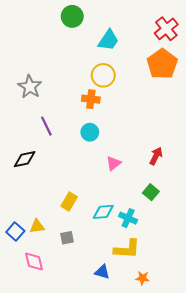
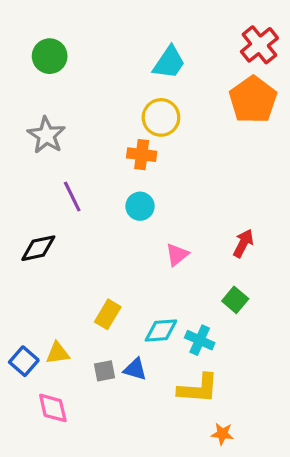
green circle: (72, 16) -> (50, 56), moved
blue triangle: (102, 272) -> (135, 369), moved

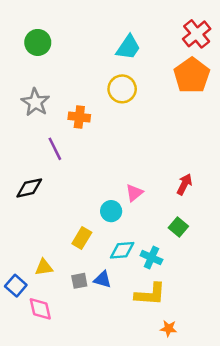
orange cross: (142, 155) -> (79, 117), moved
cyan circle: (140, 206) -> (111, 211), moved
blue square: (24, 361) -> (16, 286), moved

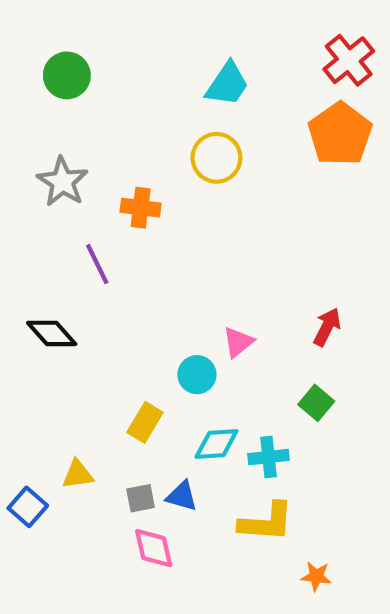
black diamond: (29, 188) -> (52, 333), turned 60
cyan cross: (151, 258) -> (269, 457), turned -30
pink diamond: (40, 309) -> (154, 548), moved
orange star: (169, 328) -> (316, 576), moved

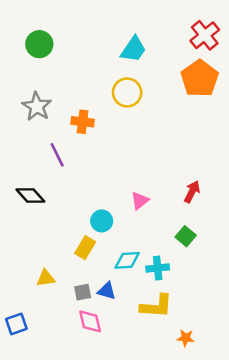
cyan circle: (197, 375) -> (102, 221), moved
blue square: (28, 507) -> (16, 324), moved, turned 30

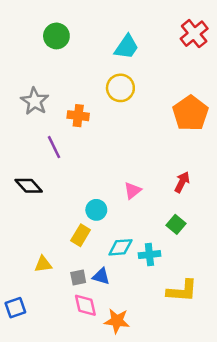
green circle: (39, 44) -> (56, 36), moved
orange pentagon: (200, 78) -> (190, 113), moved
yellow L-shape: (156, 306) -> (182, 291), moved
orange star: (186, 338) -> (117, 321), moved, size x1.5

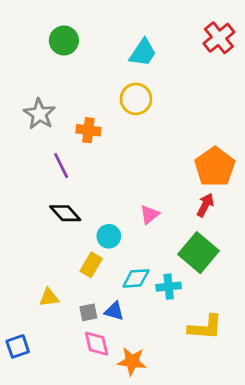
orange pentagon: (190, 113) -> (215, 167), moved
black diamond: (29, 186) -> (65, 213), moved
green square: (176, 224) -> (199, 253), size x1.8

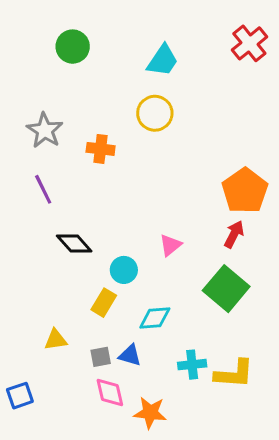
purple line: (61, 166) -> (43, 189), moved
cyan cross: (169, 287) -> (192, 365), moved

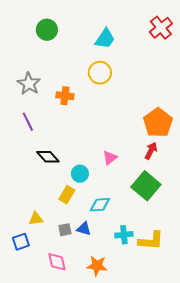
pink diamond: (110, 393) -> (57, 262), moved
blue square: (20, 396) -> (21, 242), moved

